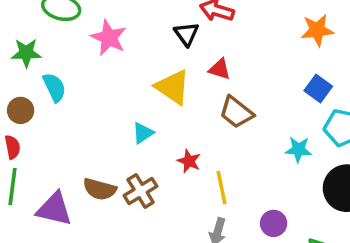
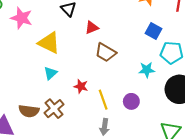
red triangle: (220, 69) -> (92, 28), turned -32
yellow triangle: (173, 87) -> (49, 43), moved
purple circle: (274, 223) -> (131, 101), moved

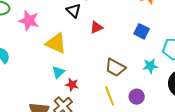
blue square: (153, 31) -> (142, 31), moved
brown trapezoid: (106, 53) -> (115, 68), moved
red star: (81, 86) -> (72, 85), moved

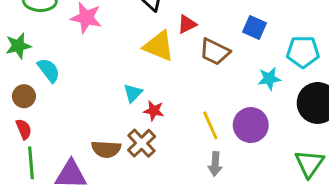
yellow triangle: (56, 43) -> (159, 46), moved
brown trapezoid: (115, 68) -> (215, 52), moved
purple circle: (137, 97) -> (251, 125), size x1.5

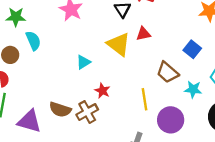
brown trapezoid: (215, 52) -> (168, 72), moved
cyan triangle: (133, 93) -> (83, 62), moved
yellow line: (210, 125) -> (144, 99), moved

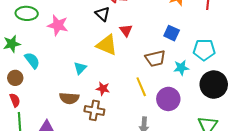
red triangle: (143, 34) -> (126, 30), turned -40
brown trapezoid: (168, 72) -> (155, 59), turned -40
brown semicircle: (60, 110) -> (69, 98), moved
brown cross: (87, 112) -> (94, 110), turned -36

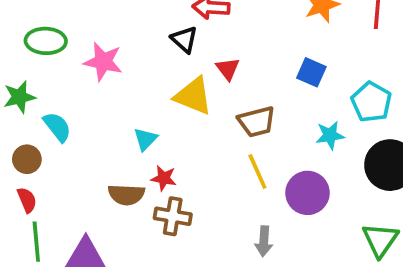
cyan pentagon: (204, 50) -> (371, 102), turned 30
brown trapezoid: (155, 59) -> (257, 122), moved
red star: (103, 89) -> (164, 178), moved

